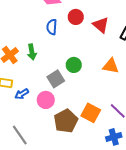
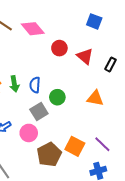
blue semicircle: (52, 27) -> (35, 85), moved

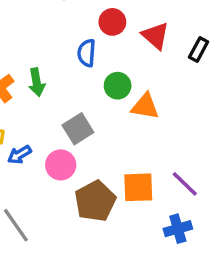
blue semicircle: (35, 85) -> (87, 53), moved
green circle: (57, 97) -> (118, 86), moved
orange triangle: (95, 98) -> (145, 106), moved
orange square: (75, 146) -> (138, 187), turned -30

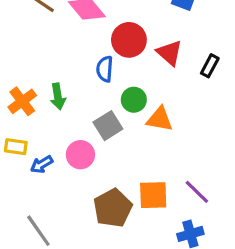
red circle: (112, 22) -> (129, 40), size x1.4
gray square: (78, 129) -> (108, 126), moved
pink circle: (61, 165) -> (80, 155), moved

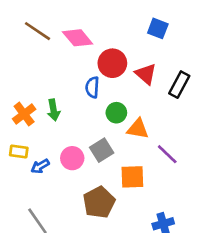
black rectangle: (210, 66) -> (179, 85), size x1.4
gray square: (108, 126) -> (102, 150), moved
purple line: (197, 192) -> (167, 154), moved
orange square: (153, 195) -> (132, 177), moved

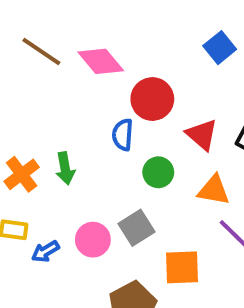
blue square: (158, 28) -> (220, 48), turned 30
red triangle: (146, 74) -> (202, 135), moved
orange triangle: (138, 129) -> (214, 190), moved

